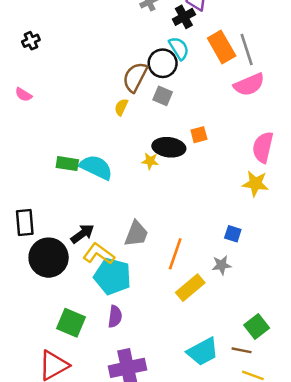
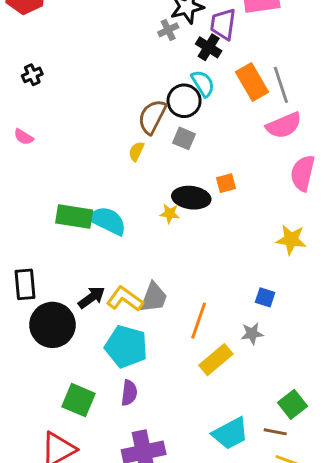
black cross: (184, 17) -> (209, 47), turned -30
pink semicircle: (263, 147) -> (303, 173), moved
green rectangle: (67, 164) -> (74, 216), size x1.4
yellow L-shape: (99, 254) -> (125, 299), moved

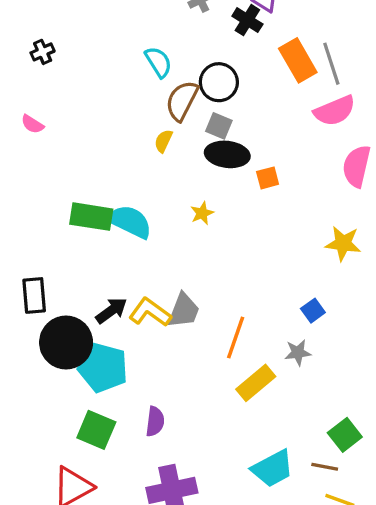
cyan semicircle: (203, 83) -> (158, 62), moved
black ellipse: (191, 198) -> (227, 154), moved
yellow star: (170, 214) -> (202, 213), turned -30
blue square: (265, 297) -> (313, 311), turned 36
cyan pentagon: (126, 347) -> (103, 368), moved

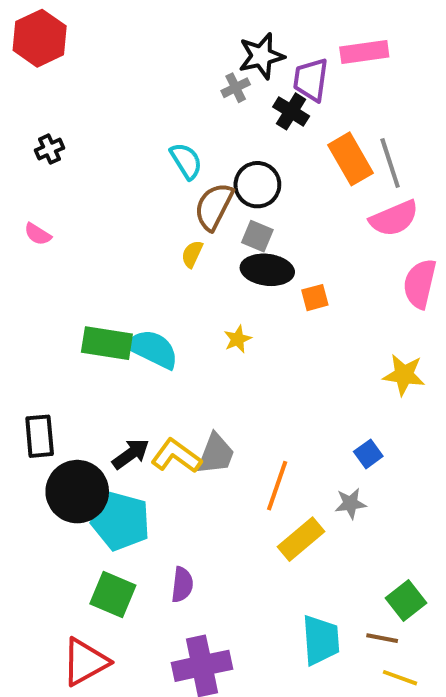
cyan trapezoid: (273, 468) -> (321, 640), turned -66

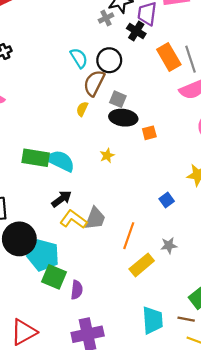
black circle: (257, 185) -> (109, 60), moved
black arrow: (131, 454) -> (62, 199), moved
blue square: (368, 454) -> (167, 200), moved
green square: (113, 595) -> (54, 277), moved

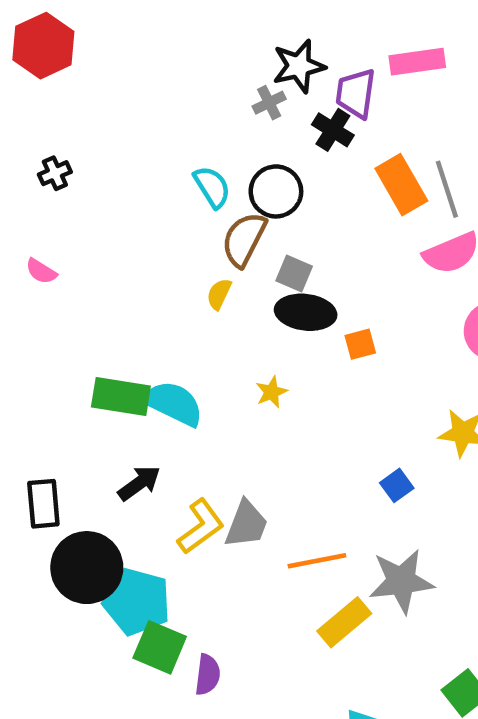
black arrow: (62, 199) -> (139, 483), moved
yellow L-shape: (73, 219) -> (201, 526), turned 108
orange line: (129, 236) -> (317, 561), turned 60
gray star: (169, 245) -> (401, 581), size x1.8

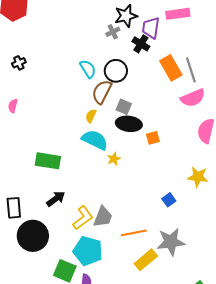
pink semicircle: (41, 271) -> (13, 106), turned 72
cyan semicircle: (173, 403) -> (95, 140), moved
cyan pentagon: (137, 602) -> (88, 251), moved

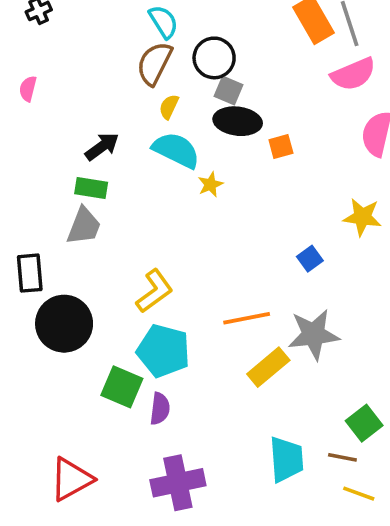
black circle: (116, 71) -> (214, 58), moved
brown semicircle: (102, 92) -> (154, 63), moved
green rectangle: (48, 161) -> (91, 188), size x0.7
black arrow: (56, 199) -> (102, 147), moved
gray trapezoid: (103, 217) -> (84, 226), moved

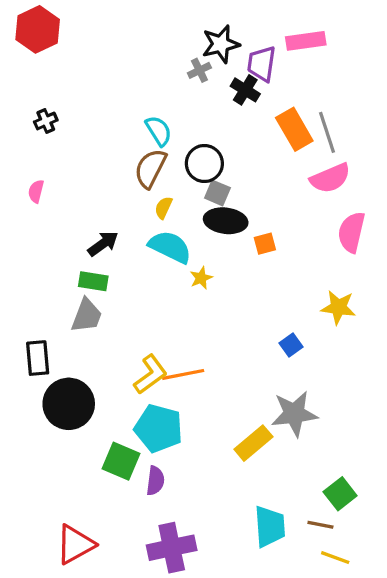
orange line: (247, 318) -> (183, 374), moved

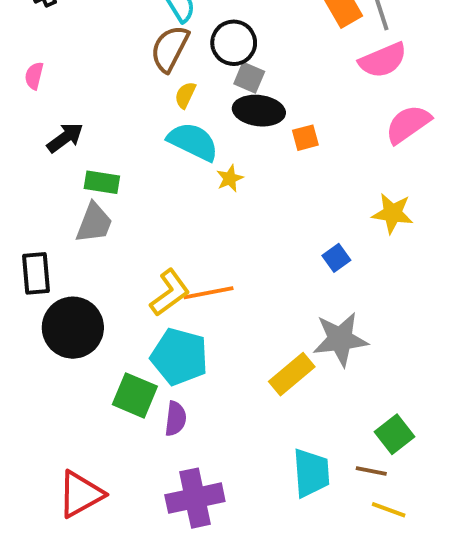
pink semicircle: (352, 232) -> (408, 124), turned 42
black arrow: (103, 244) -> (65, 138), moved

